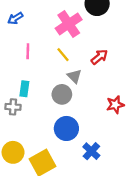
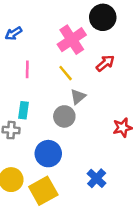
red arrow: (99, 57) -> (105, 63), moved
gray triangle: (74, 76) -> (78, 97), turned 35
blue circle: (66, 128) -> (48, 154), moved

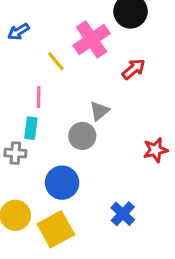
pink line: (27, 69) -> (39, 97), moved
yellow line: (66, 73) -> (56, 61), moved

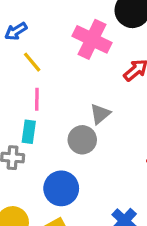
pink cross: (92, 39) -> (92, 39), turned -30
yellow line: (56, 61) -> (32, 62), moved

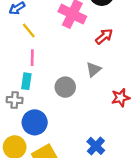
gray triangle: (100, 114) -> (94, 69), moved
blue circle: (61, 188) -> (35, 122), moved

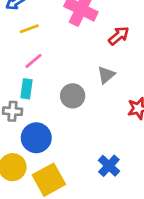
yellow line: (29, 31) -> (29, 29), turned -70
pink line: (32, 58) -> (33, 61), turned 49

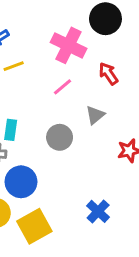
red arrow: (119, 36) -> (108, 74), turned -85
pink line: (33, 61) -> (63, 87), moved

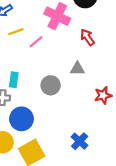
pink line: (63, 87) -> (36, 42), moved
gray triangle: (95, 115) -> (77, 69), turned 40

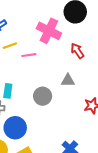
pink line: (36, 42) -> (29, 55), turned 32

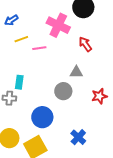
gray circle: (43, 96) -> (63, 91), moved
blue circle: (15, 128) -> (42, 117), moved

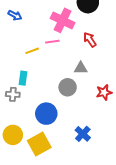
blue arrow: (11, 20) -> (15, 15), turned -120
yellow line: (21, 39) -> (32, 51), moved
pink line: (39, 48) -> (52, 42), moved

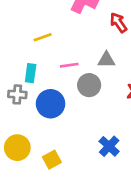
pink line: (52, 42) -> (69, 65), moved
blue circle: (46, 114) -> (51, 104), moved
yellow square: (39, 144) -> (52, 160), size x0.6

